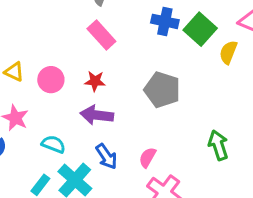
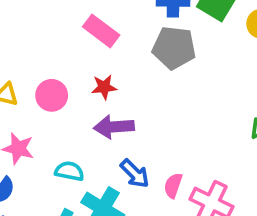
gray pentagon: (162, 90) -> (174, 48), moved
pink semicircle: (147, 157) -> (173, 186), moved

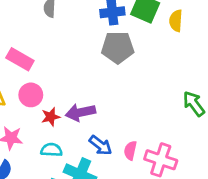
pink rectangle: (101, 31) -> (20, 59), moved
red star: (104, 87) -> (51, 117), moved

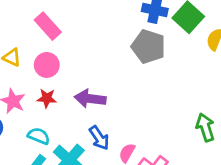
red star: (51, 117) -> (47, 98), moved
cyan semicircle: (51, 150) -> (39, 136), moved

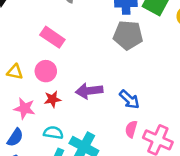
pink rectangle: (48, 26) -> (52, 37), moved
blue arrow: (99, 138) -> (129, 99), moved

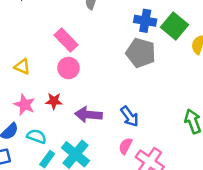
pink circle: (46, 71) -> (68, 68), moved
purple arrow: (89, 91) -> (88, 115), moved
cyan semicircle: (53, 133) -> (37, 136), moved

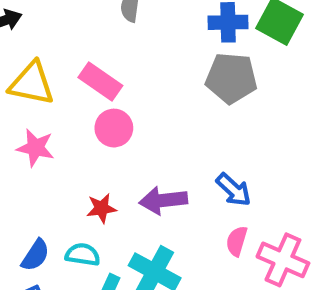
yellow triangle: (22, 67) -> (32, 83), moved, size x1.6
red star: (54, 101) -> (101, 208), moved
pink star: (25, 105) -> (35, 148), moved

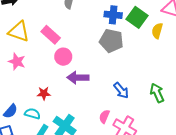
pink circle: (114, 128) -> (63, 57), moved
blue arrow: (234, 190) -> (121, 91), moved
purple arrow: (163, 200) -> (78, 78), moved

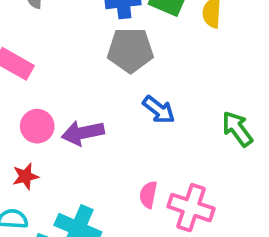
pink circle: (63, 57) -> (37, 126), moved
blue arrow: (121, 91) -> (159, 110), moved

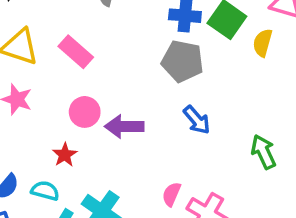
red star: (25, 176) -> (65, 155), turned -30

